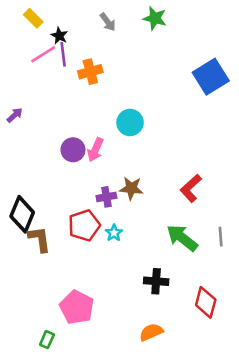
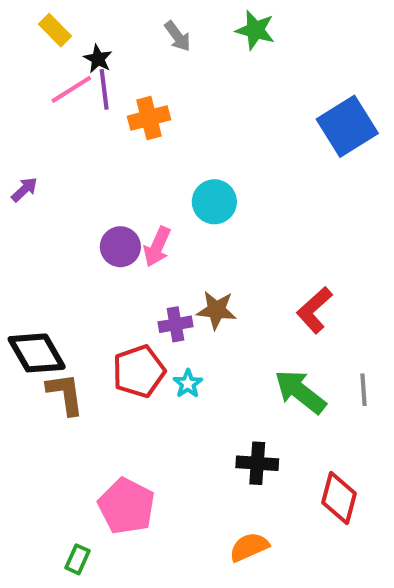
black diamond: (22, 214) -> (37, 353), turned -52

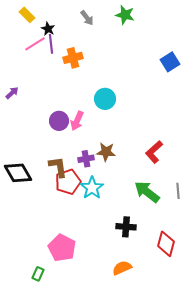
blue square: (347, 126) -> (170, 62), size x0.7
cyan star: (188, 384) -> (92, 188), size x1.6
brown L-shape: (65, 394) -> (58, 167), moved

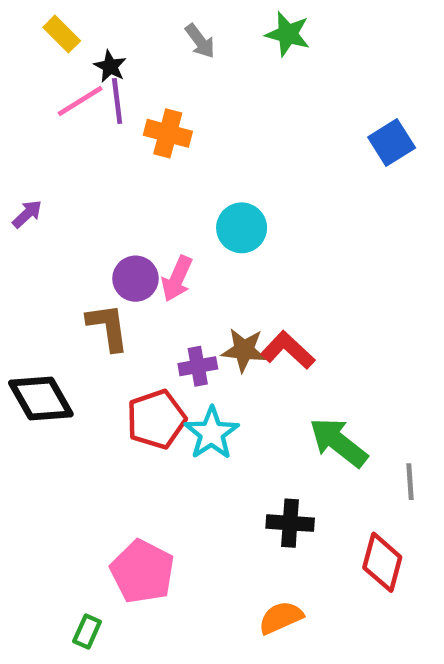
orange cross: (73, 58) -> (168, 133), turned 30
red L-shape: (154, 152) -> (288, 350), moved, turned 85
brown L-shape: (58, 167) -> (108, 327), moved
gray line: (178, 191) -> (410, 482), moved

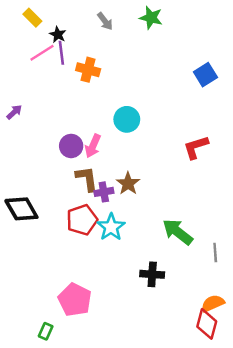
brown L-shape: (108, 327) -> (87, 179), moved
brown star: (244, 350) -> (128, 184), turned 30
red L-shape: (288, 350) -> (196, 147), moved, turned -60
red diamond: (382, 562) -> (207, 324), moved
orange semicircle: (281, 618) -> (213, 303), moved

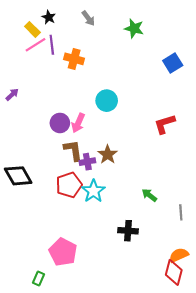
yellow rectangle: (32, 18) -> (32, 29), moved
green star: (151, 18) -> (134, 28), moved
black star: (58, 35) -> (49, 17), moved
green arrow: (178, 232) -> (149, 195), size x0.6

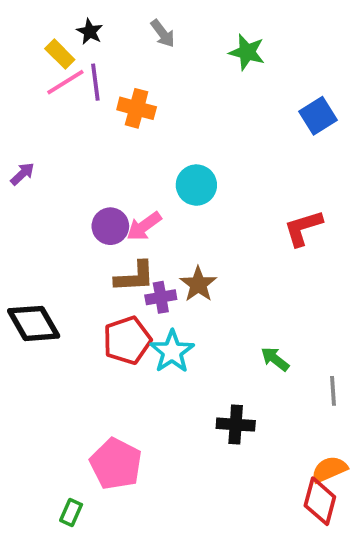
pink arrow: (78, 123) -> (144, 226), turned 30
brown L-shape: (73, 150) -> (135, 277), turned 95

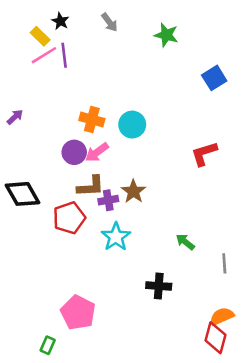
orange cross: (137, 108) -> (92, 120), moved
black diamond: (34, 323) -> (22, 194), moved
red pentagon: (127, 340) -> (69, 218), moved

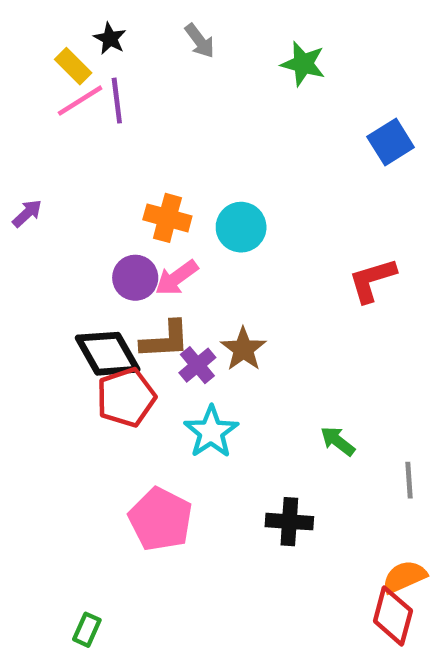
black diamond: (22, 194) -> (108, 354), moved
purple cross: (108, 200) -> (197, 365), turned -30
pink pentagon: (78, 312) -> (161, 519), moved

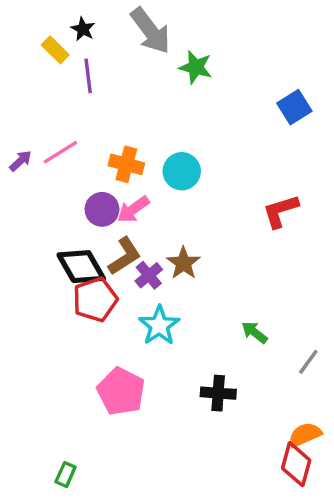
gray arrow: (200, 41) -> (151, 31), size x1.8
green star: (303, 64) -> (196, 67), moved
pink line: (80, 101) -> (60, 152), moved
brown L-shape: (165, 340) -> (125, 256), turned -30
gray line: (409, 480) -> (308, 362), turned 40

